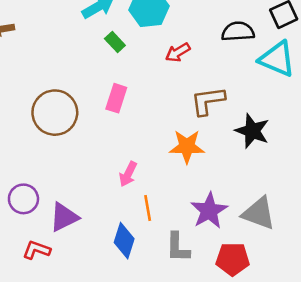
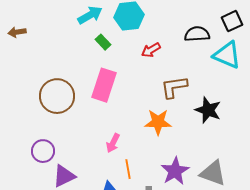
pink rectangle: (116, 98) -> (104, 85), size x1.5
purple circle: (23, 199) -> (43, 151), moved

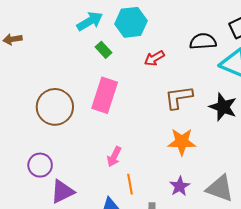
black star: (208, 110) -> (223, 107), moved
orange star: (158, 122) -> (182, 142), moved
purple star: (175, 171) -> (180, 186), size x0.7

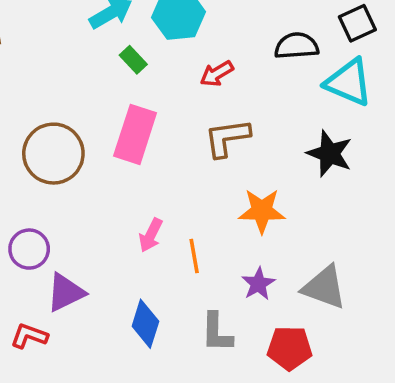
brown L-shape: (179, 97) -> (227, 138), moved
orange line: (130, 184) -> (194, 256), moved

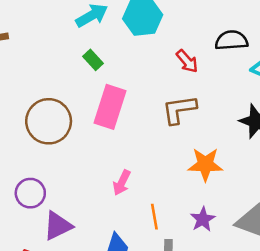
green rectangle: (133, 60) -> (93, 60), moved
red arrow: (217, 74) -> (187, 61), moved, turned -100
orange line: (194, 256) -> (154, 217), moved

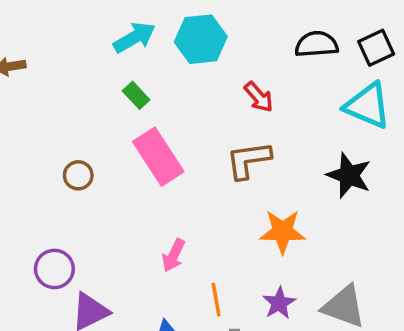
black semicircle: (231, 40) -> (317, 44), moved
pink rectangle: (110, 107) -> (158, 157), turned -51
brown circle: (49, 121) -> (78, 175), size x0.5

